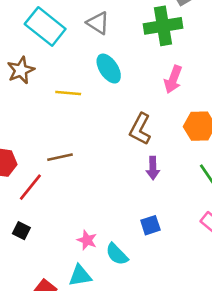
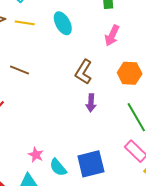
yellow line: (68, 93) -> (25, 23), moved
brown line: (60, 157) -> (19, 70), moved, turned 30
blue square: (150, 225) -> (91, 164), moved, size x1.8

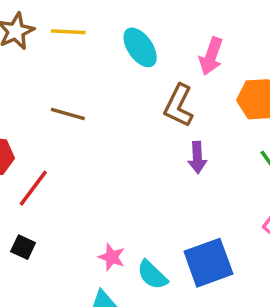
cyan ellipse: (63, 23) -> (140, 47), moved
pink arrow: (112, 36) -> (211, 56), moved

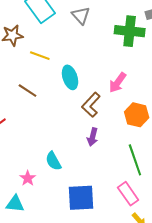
yellow line: (68, 32) -> (40, 56), moved
cyan ellipse: (140, 47) -> (70, 77), moved
cyan semicircle: (152, 275) -> (53, 161), moved

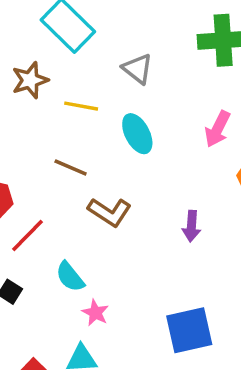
gray triangle: (81, 15) -> (138, 69), moved
brown L-shape: (91, 105) -> (110, 212), moved, turned -90
cyan semicircle: (53, 161) -> (70, 277), moved

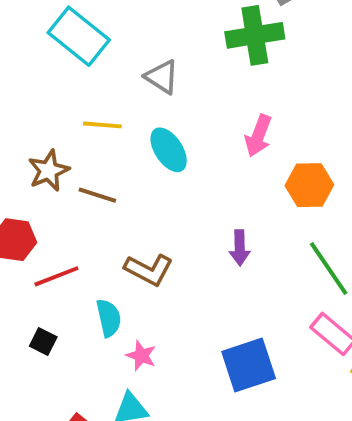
brown star: (30, 80) -> (49, 171), moved
brown L-shape: (110, 212) -> (149, 270), moved
red line: (28, 236) -> (56, 276), turned 30
cyan semicircle: (70, 277) -> (109, 318), turned -148

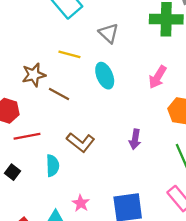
pink star: (141, 356) -> (81, 203), moved

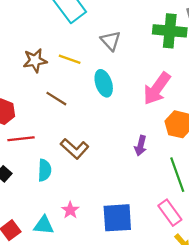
brown star: (34, 75) -> (35, 61), moved
pink arrow: (158, 77) -> (157, 89), size x1.4
purple arrow: (135, 139) -> (141, 146), moved

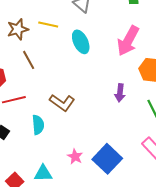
brown line: (56, 99) -> (29, 60), moved, turned 36
pink star: (70, 210) -> (75, 157), moved
blue square: (117, 218) -> (107, 159), turned -36

